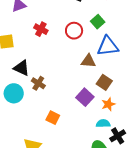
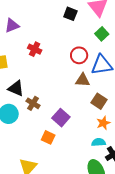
green square: (98, 22) -> (102, 34), moved
red circle: (74, 31) -> (79, 55), moved
purple square: (85, 97) -> (61, 118), moved

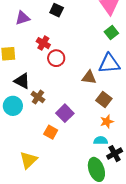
black square: (70, 14) -> (57, 10), moved
red circle: (79, 55) -> (56, 58), moved

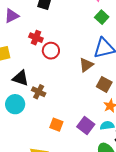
brown triangle: (89, 77) -> (86, 65), turned -35
purple square: (65, 113) -> (86, 125), moved

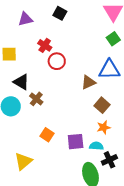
purple square: (86, 125) -> (76, 142), turned 36

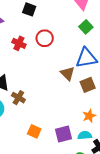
red circle: (57, 61) -> (45, 38), moved
brown triangle: (88, 82) -> (68, 73), turned -42
brown square: (102, 105) -> (88, 85), moved, turned 35

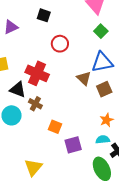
red cross: (19, 43) -> (37, 73), moved, size x1.6
orange square: (34, 131) -> (55, 127), moved
purple square: (64, 134) -> (73, 145), moved

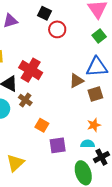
red circle: (60, 44) -> (57, 29), moved
brown triangle: (84, 78) -> (77, 81), turned 42

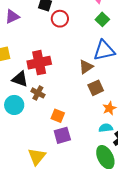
red cross: (31, 70) -> (39, 63), turned -35
brown square: (95, 94) -> (96, 88), moved
purple square: (58, 145) -> (62, 135), moved

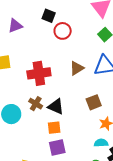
brown triangle: (86, 67) -> (77, 68), moved
black triangle: (20, 79) -> (56, 106), moved
orange square: (58, 116) -> (54, 128), turned -32

